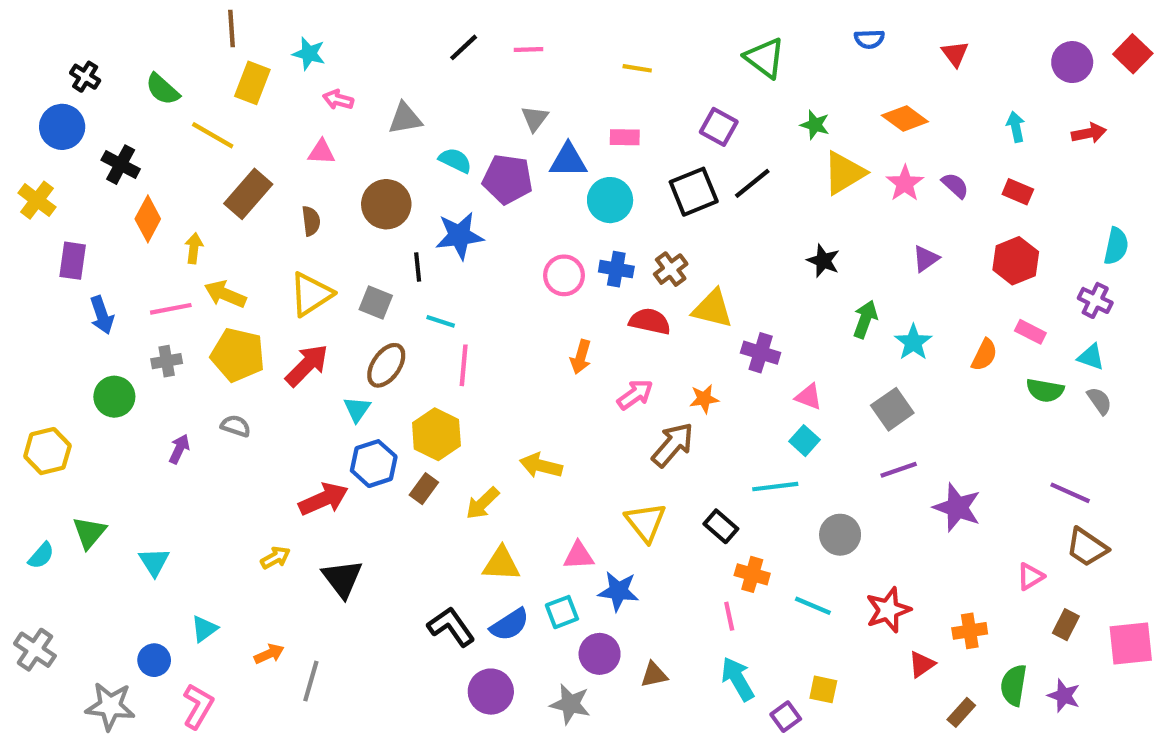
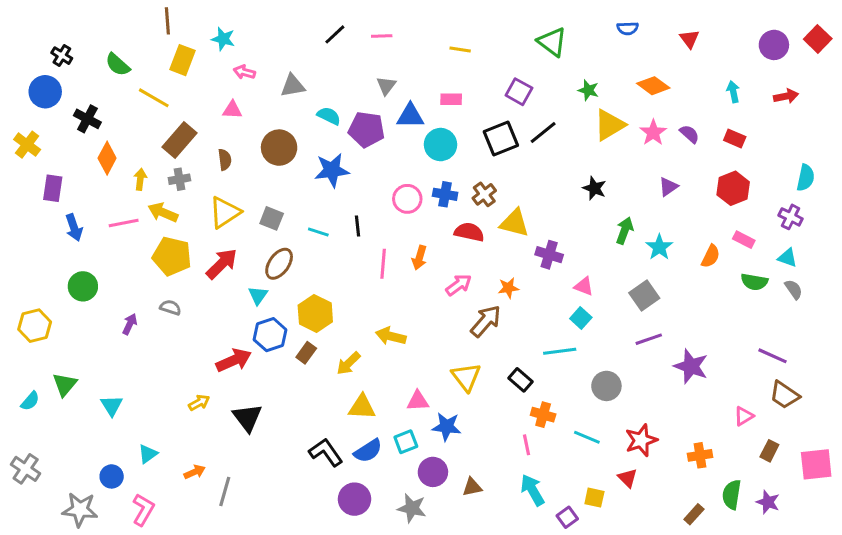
black line: (418, 267) -> (358, 226), moved
gray cross: (167, 361) -> (179, 179), moved
pink line: (464, 365) -> (383, 264), moved
red triangle: (922, 664) -> (628, 478), moved, turned -40

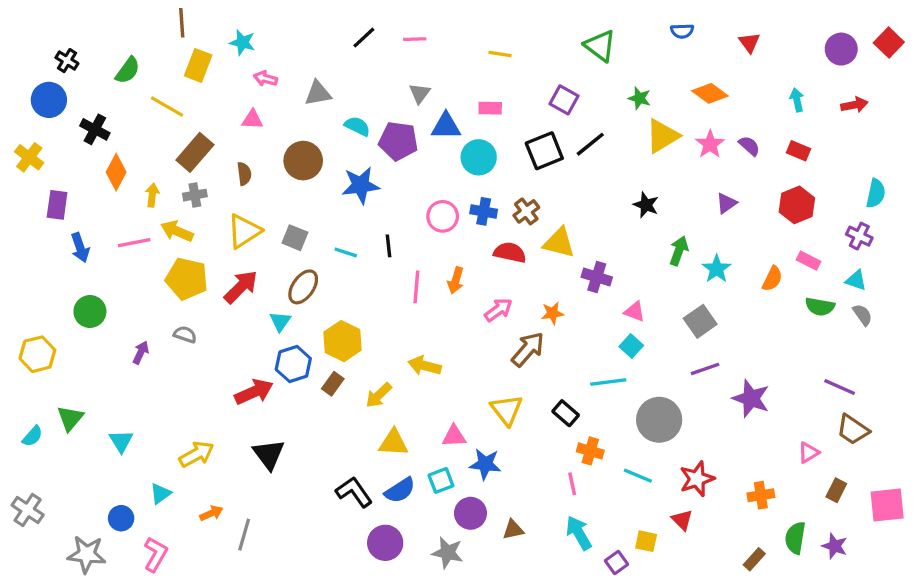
green semicircle: (118, 65) -> (128, 70), turned -96
gray circle: (606, 386) -> (659, 420), size x1.4
yellow arrow: (199, 403) -> (197, 454), moved, size x1.5

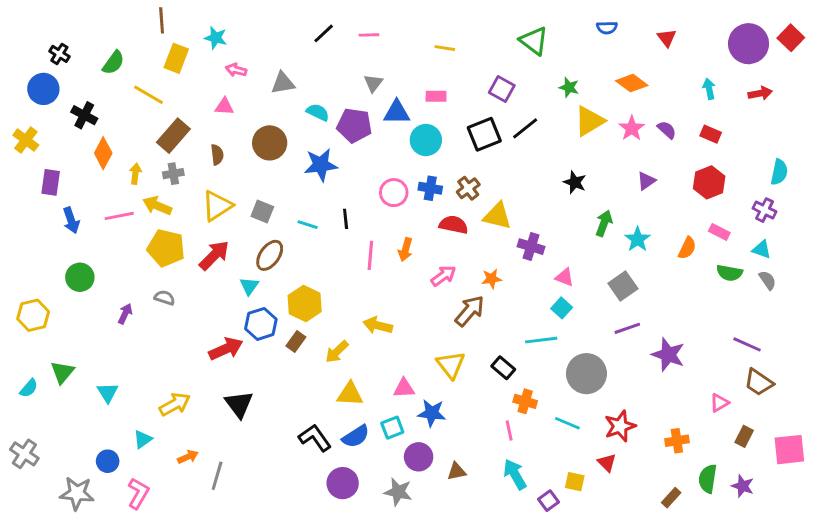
purple circle: (841, 49) -> (748, 44), size x1.4

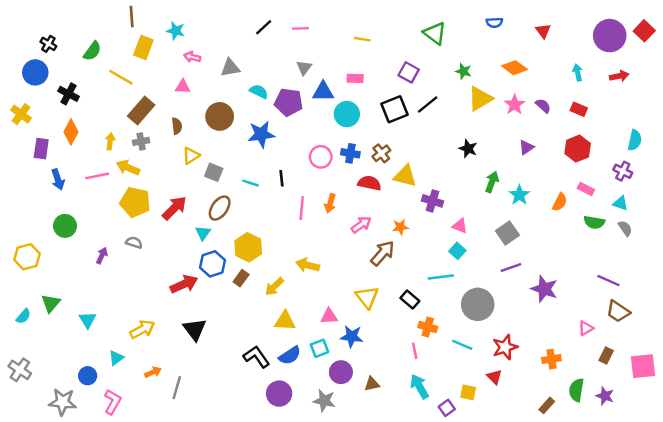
orange diamond: (103, 153) -> (71, 132), moved
yellow triangle: (217, 206) -> (191, 156), moved, size x0.7

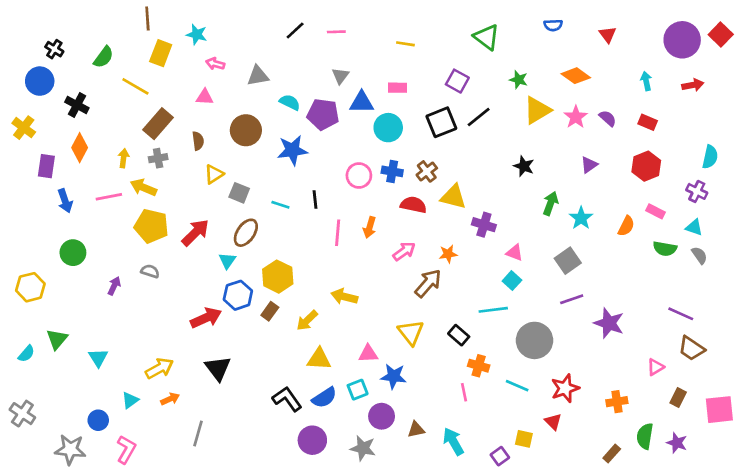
orange arrow: (153, 372) -> (170, 399), moved
cyan arrow: (419, 386) -> (453, 442), moved

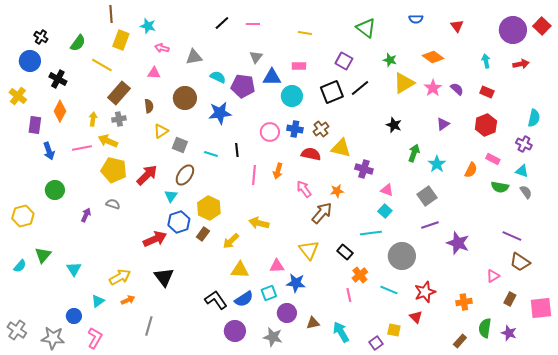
pink arrow: (404, 251) -> (304, 189), turned -90
orange cross: (479, 366) -> (360, 275), turned 35
gray cross: (22, 414) -> (17, 330), moved

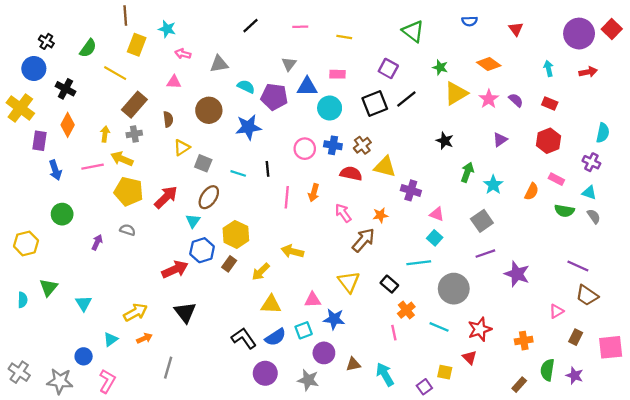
pink line: (253, 24) -> (300, 27), moved
yellow cross: (18, 96) -> (20, 108), size x1.4
cyan semicircle: (20, 266) -> (23, 300), turned -40

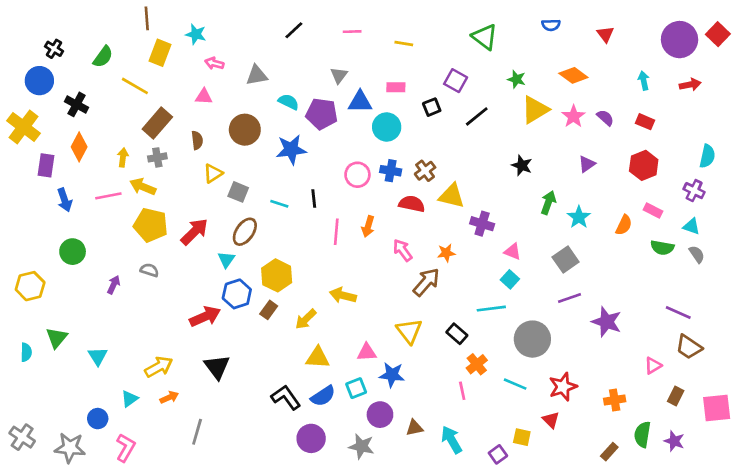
black square: (375, 103) -> (432, 107), moved, size x0.6

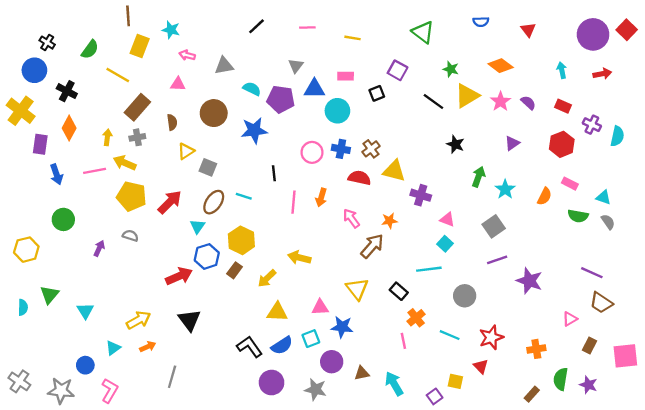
black line: (477, 116) -> (433, 101), moved, turned 75
purple cross: (694, 191) -> (592, 125), moved
cyan line: (279, 204) -> (244, 196), moved
gray circle: (532, 339) -> (465, 296), size x0.7

